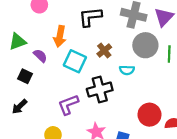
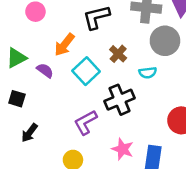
orange arrow: (60, 36) -> (64, 45), turned 36
cyan square: (75, 61) -> (86, 71), turned 30
black square: (25, 76) -> (17, 99), moved

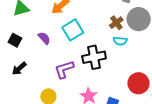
brown cross: (118, 54) -> (116, 23), moved
purple semicircle: (45, 70) -> (44, 38), moved

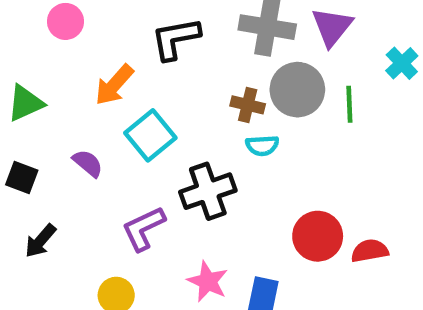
brown cross: (116, 23) -> (248, 105), turned -32

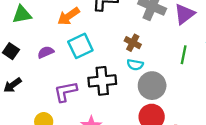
gray circle: (297, 90) -> (152, 86), moved
purple semicircle: (88, 163) -> (46, 52), turned -77

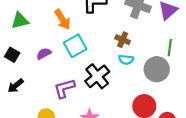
orange arrow: (69, 16) -> (62, 19), turned -84
black cross: (102, 81) -> (97, 76), turned -30
gray circle: (152, 86) -> (157, 69), moved

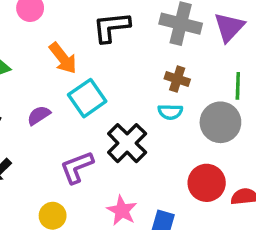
brown cross: (123, 40) -> (177, 79), moved

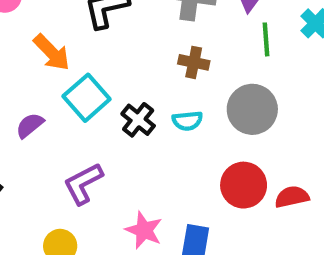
green line: (238, 86) -> (266, 39), moved
cyan semicircle: (170, 112) -> (187, 121), moved
black cross: (127, 143) -> (138, 120), moved, size x0.7

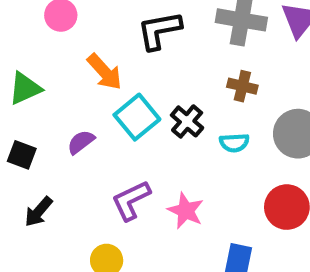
black cross: (138, 120) -> (187, 121), moved
pink star: (144, 230) -> (186, 211), moved

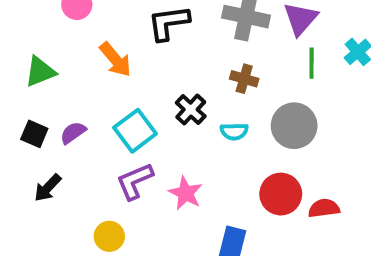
cyan square: (137, 117) -> (135, 131), moved
purple semicircle: (81, 142) -> (73, 133), moved

